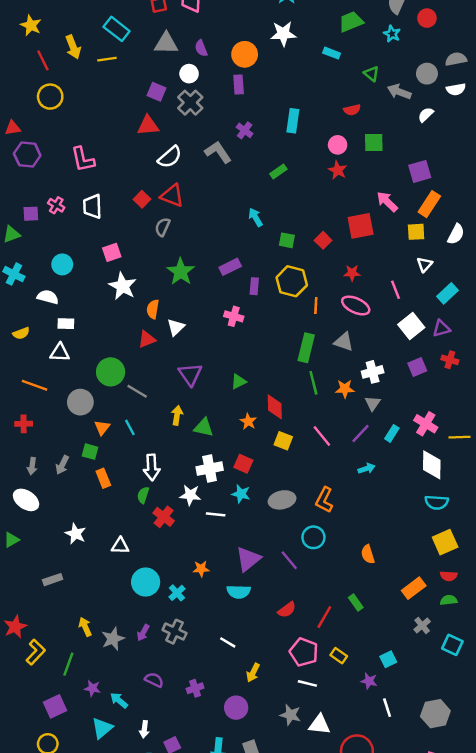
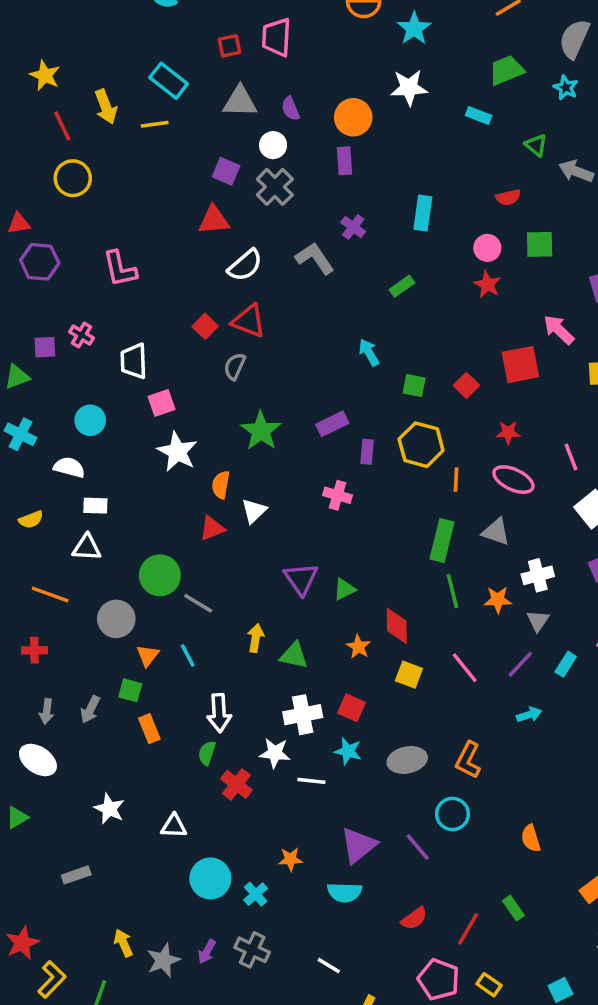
white trapezoid: (92, 206) -> (134, 361), moved
purple triangle: (190, 374) -> (301, 579), moved

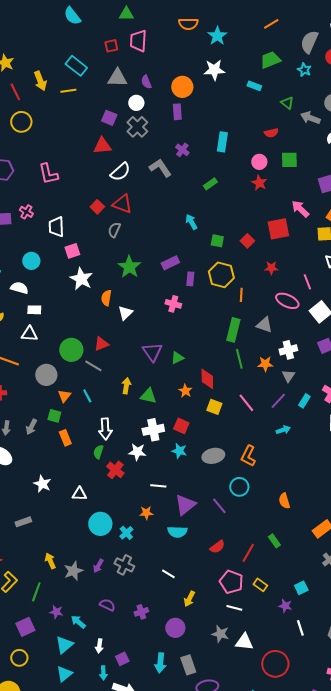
pink ellipse: (513, 480) -> (287, 301), moved
red triangle: (212, 528) -> (101, 344), moved
white line: (311, 781) -> (158, 486), moved

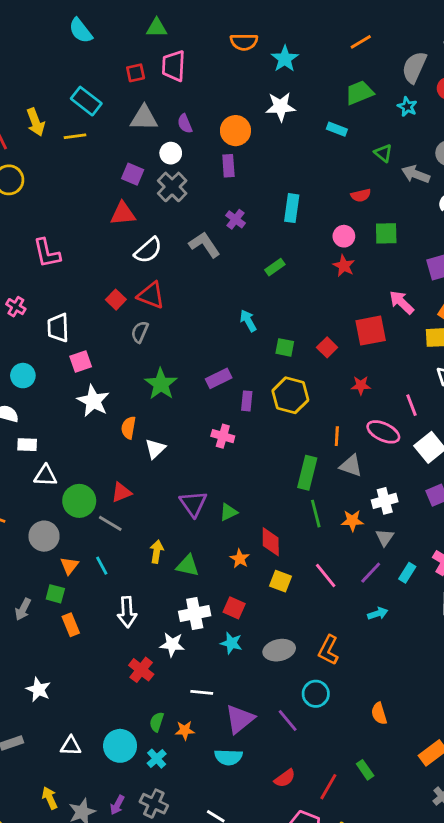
orange line: (241, 295) -> (337, 436), moved
white triangle: (29, 334) -> (45, 476), moved
green semicircle: (98, 452) -> (157, 722), moved
white triangle: (79, 494) -> (71, 746), moved

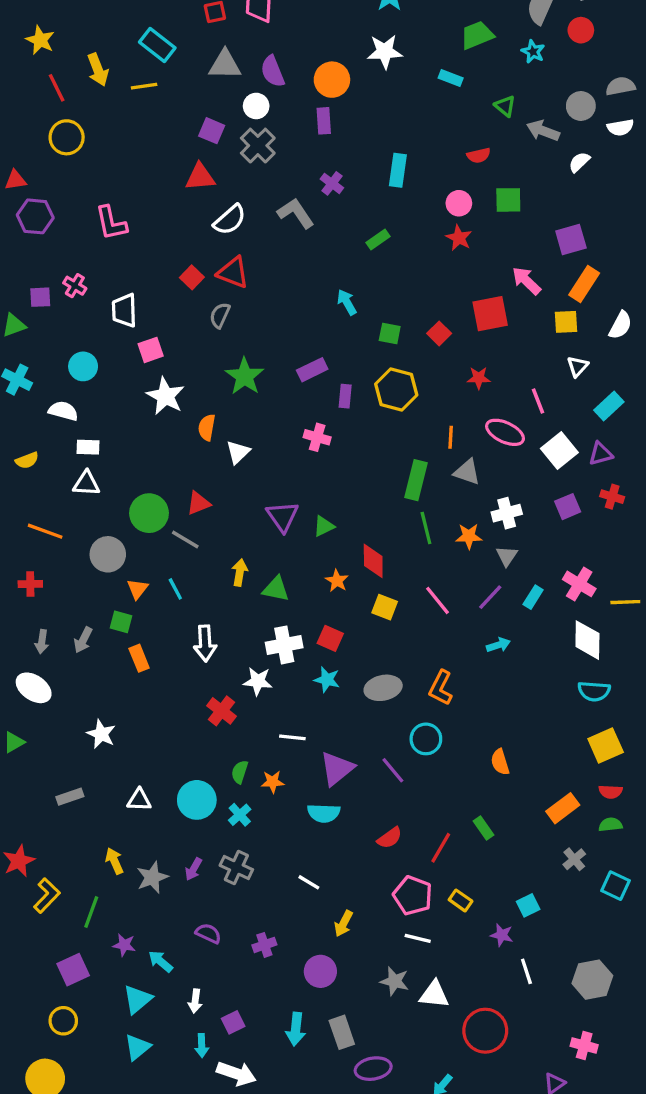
purple semicircle: (185, 124) -> (273, 71), size x1.4
white triangle: (45, 476) -> (86, 483), moved

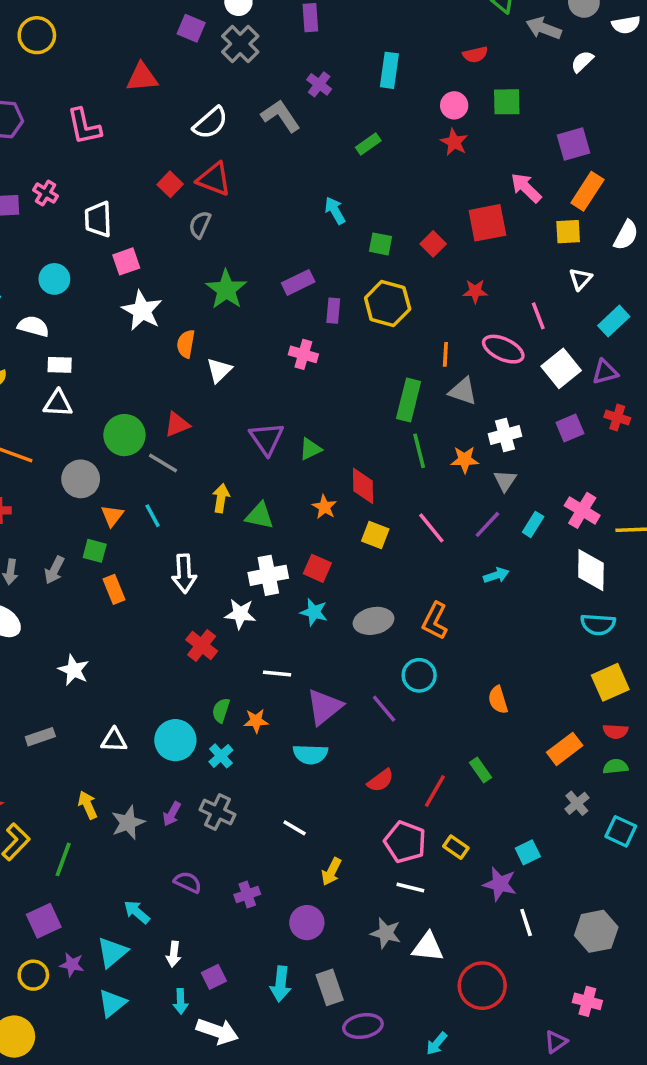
red triangle: (200, 177) -> (142, 77), moved
purple star: (502, 935) -> (500, 884), size x1.4
purple star: (124, 945) -> (72, 965), moved

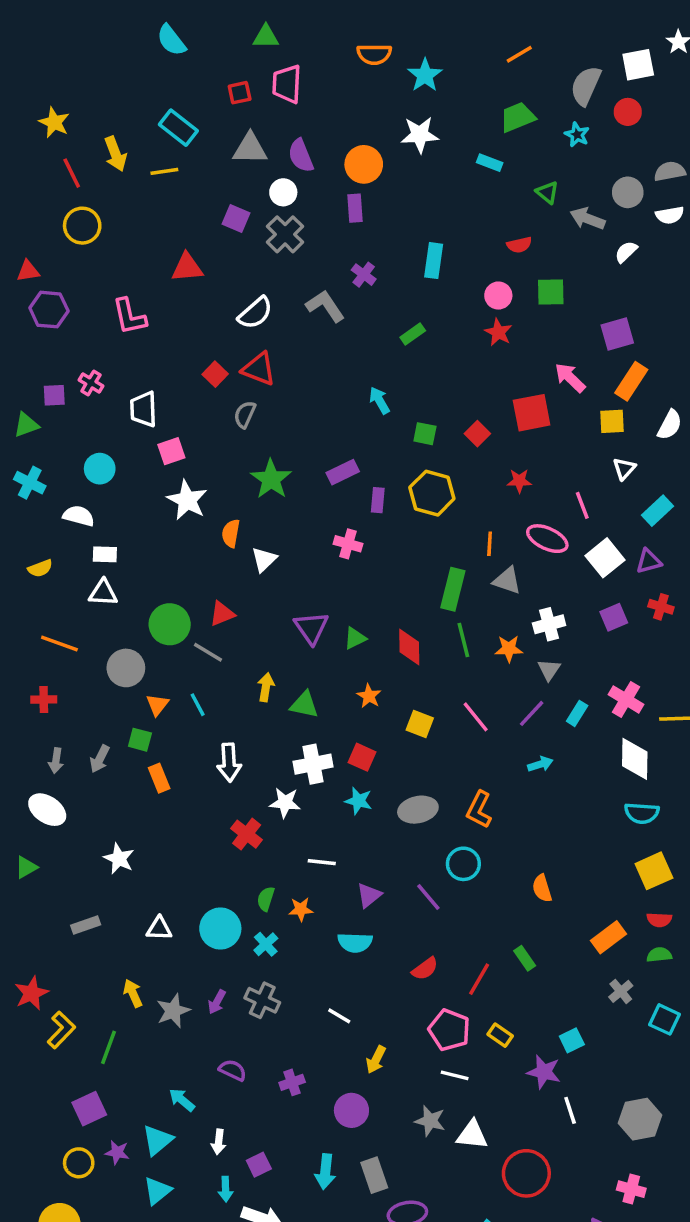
red diamond: (363, 486) -> (409, 647), moved
purple triangle: (324, 707) -> (369, 895), size x0.7

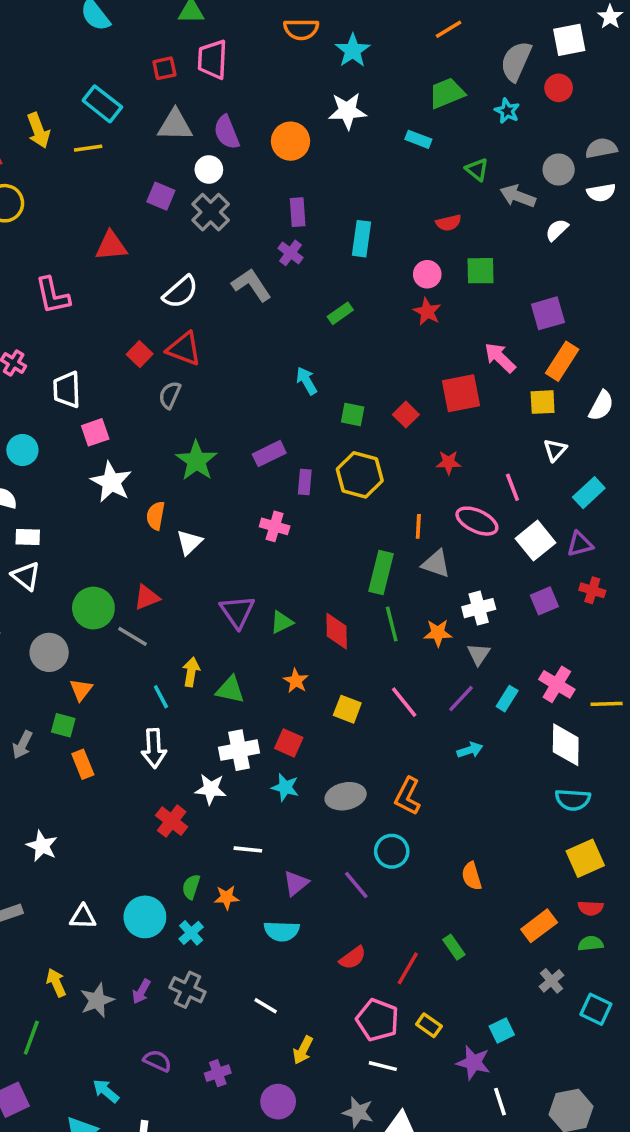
purple rectangle: (355, 208) -> (298, 212), moved
white triangle: (103, 593) -> (26, 576), turned 36
cyan line: (198, 705) -> (161, 697), moved

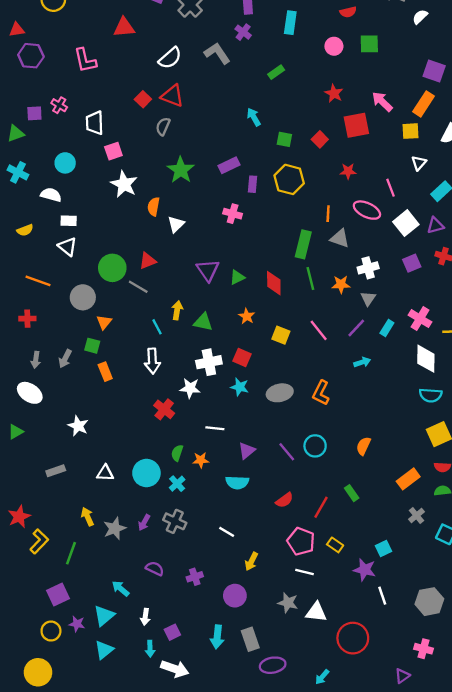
red star: (427, 312) -> (334, 93), moved
purple square: (548, 313) -> (434, 71), moved, turned 35
cyan circle: (392, 851) -> (315, 446), moved
orange semicircle: (472, 876) -> (363, 446), turned 42

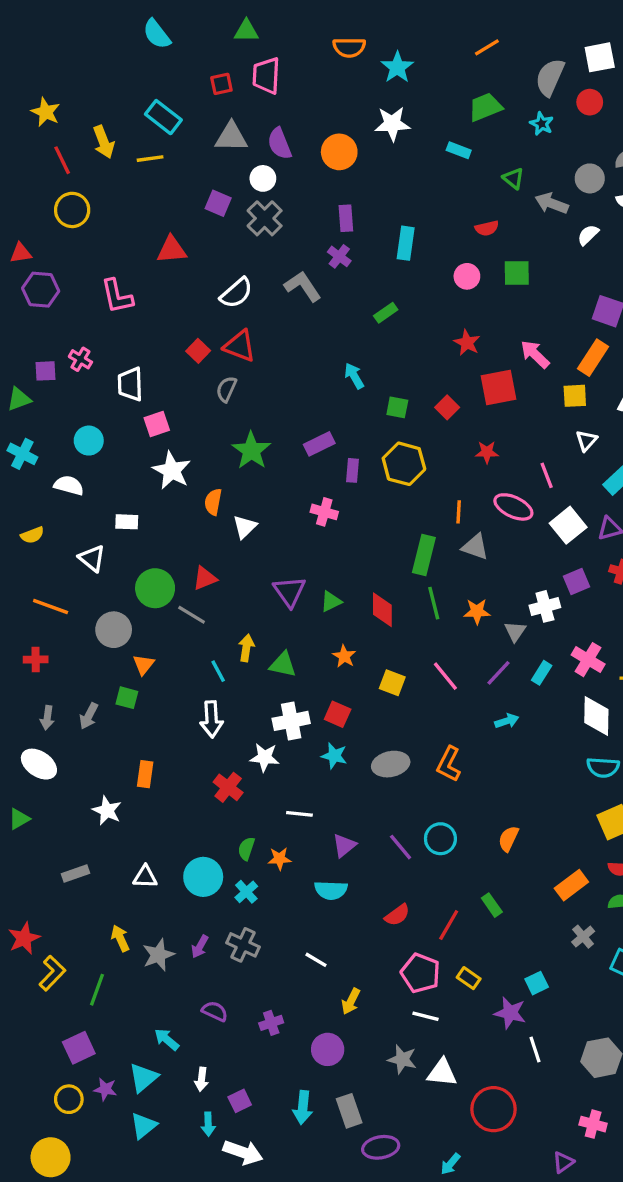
white rectangle: (69, 221) -> (127, 522), moved
white cross: (368, 268) -> (545, 606), moved
orange rectangle: (105, 372) -> (145, 774), moved, turned 30

